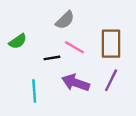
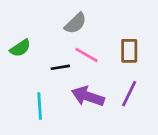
brown rectangle: (111, 44) -> (129, 51), size x0.7

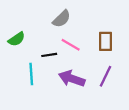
cyan line: (40, 106) -> (31, 74), moved

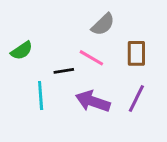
gray semicircle: (62, 19) -> (103, 24), moved

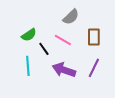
green semicircle: (22, 51) -> (29, 35), moved
black line: (64, 71) -> (44, 49), turned 64

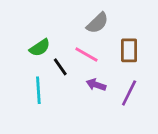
purple arrow: (64, 70) -> (96, 85), moved, size x0.6

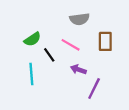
gray semicircle: (97, 23) -> (80, 19), turned 36
purple line: (129, 93) -> (94, 88), moved

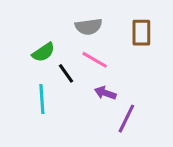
gray semicircle: (80, 19) -> (89, 27), moved
brown rectangle: (105, 41) -> (141, 33), moved

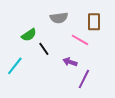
pink line: (95, 60) -> (80, 40), moved
cyan line: (42, 99) -> (15, 66), moved, turned 42

